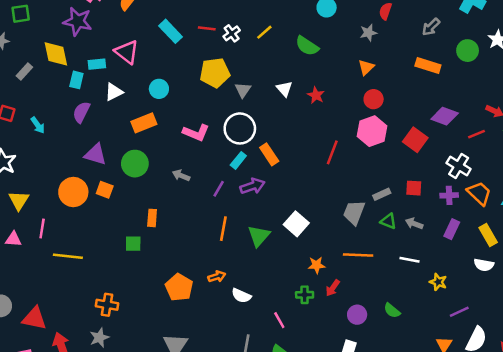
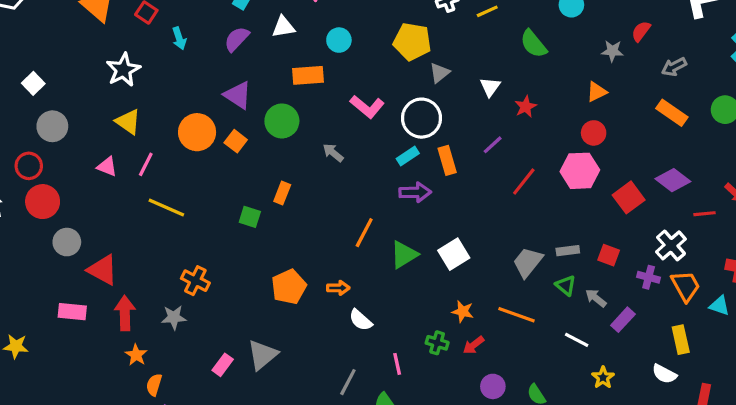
gray arrow: (431, 27) -> (674, 67), moved
purple line: (219, 189) -> (493, 145), moved
yellow triangle: (19, 200) -> (128, 122), turned -45
purple rectangle: (452, 229) -> (623, 320), moved

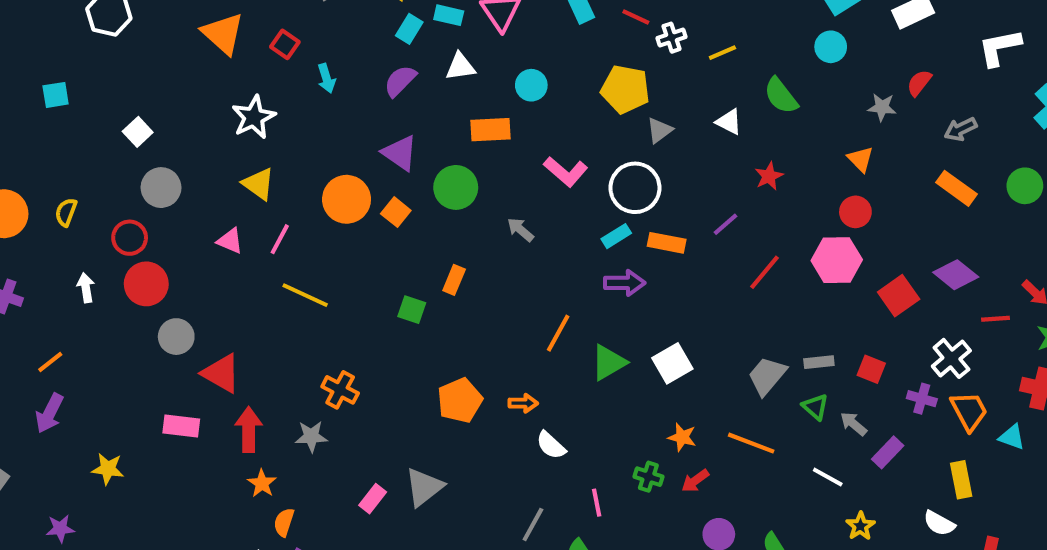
white triangle: (490, 87) -> (729, 122), moved, turned -40
orange triangle: (597, 92) -> (861, 159), turned -50
orange rectangle: (447, 160) -> (667, 243), turned -64

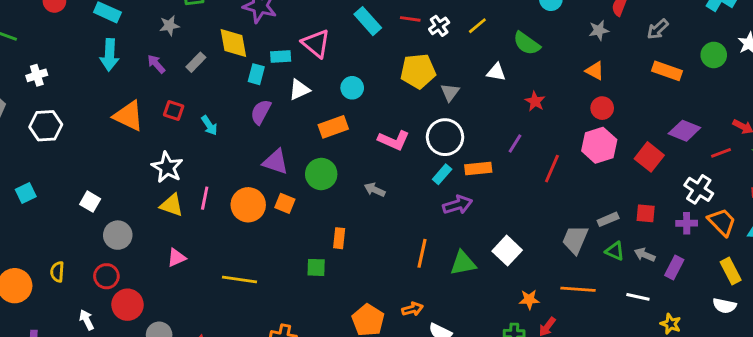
yellow triangle: (258, 184) -> (172, 205), moved
pink line: (280, 239) -> (205, 198), moved
pink triangle: (230, 241) -> (176, 258), turned -30
green triangle: (609, 363) -> (463, 263), turned 36

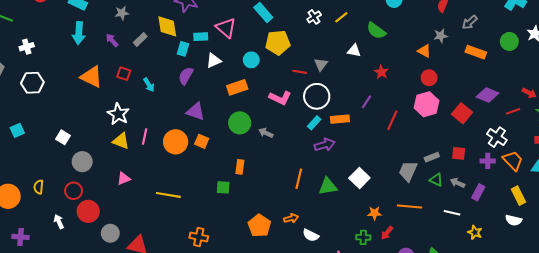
red line: (410, 19) -> (300, 72), moved
gray star: (599, 30) -> (441, 36), moved
yellow pentagon: (418, 71) -> (278, 43), moved
green circle: (321, 174) -> (240, 123), moved

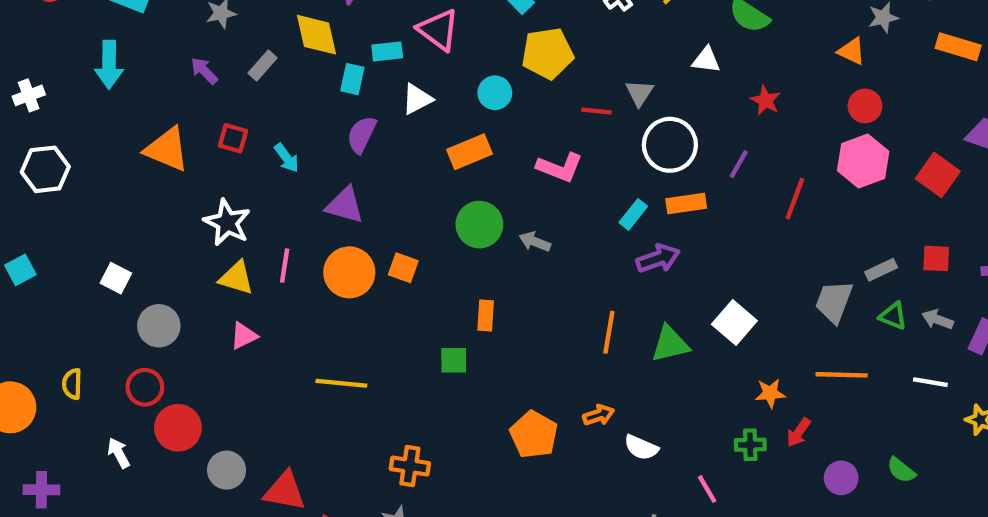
cyan arrow: (79, 33) -> (109, 65), moved
white circle: (317, 96) -> (670, 145), moved
purple triangle: (196, 112) -> (345, 205), moved
pink triangle: (124, 178) -> (244, 336), moved

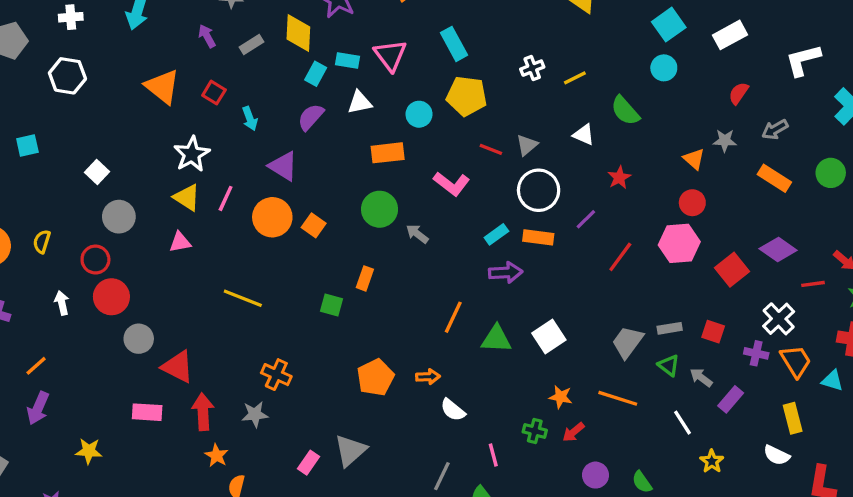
white line: (930, 382) -> (682, 423), turned 32

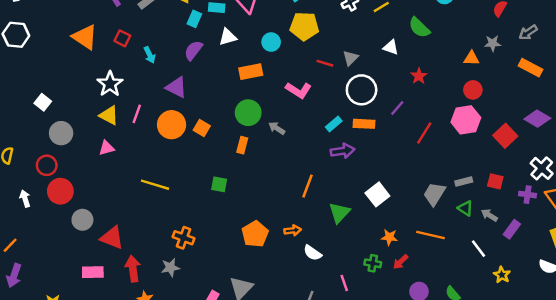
orange triangle: (694, 159) -> (472, 58), turned -35
orange rectangle: (365, 278) -> (242, 145), moved
green triangle: (496, 339) -> (339, 213), moved, turned -45

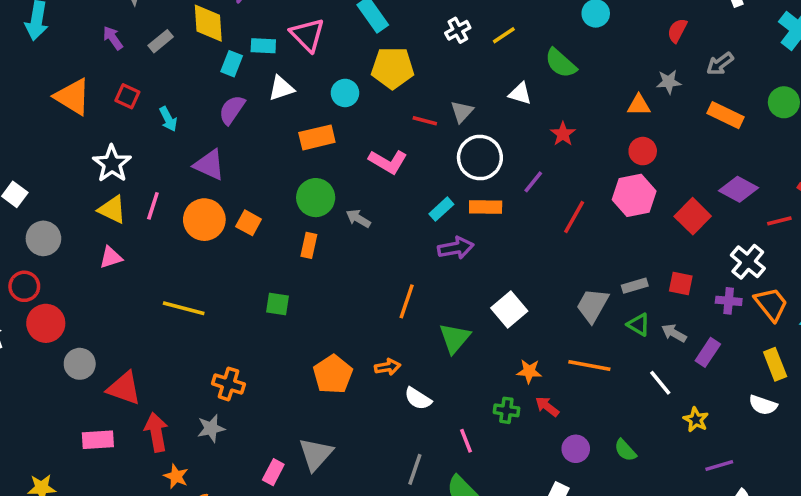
red arrow: (401, 262) -> (547, 407), turned 84

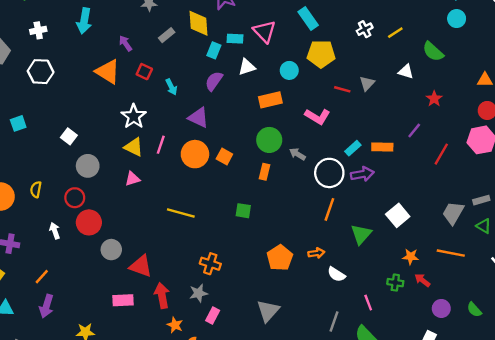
purple arrow: (113, 38) -> (125, 43), moved
white circle: (480, 158) -> (329, 173), moved
pink rectangle: (273, 472) -> (213, 316), moved

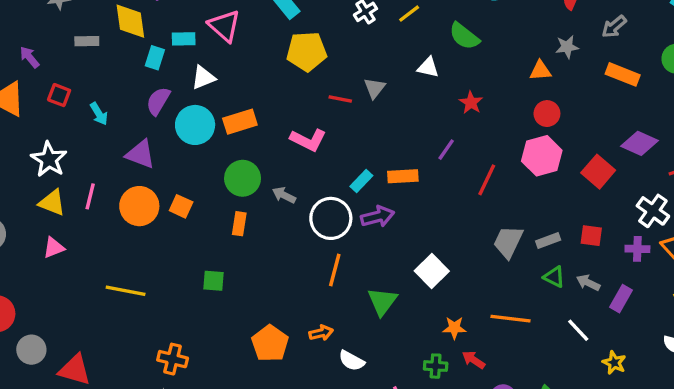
gray rectangle: (167, 35) -> (87, 41), turned 42
cyan circle: (289, 70) -> (195, 125), moved, size x1.5
gray trapezoid: (453, 213) -> (508, 242), moved

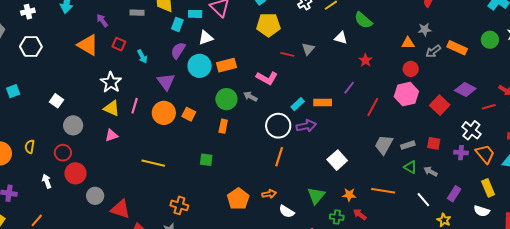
gray arrow: (614, 27) -> (433, 51), moved
purple triangle: (140, 154) -> (166, 82), turned 30
gray arrow: (284, 195) -> (250, 96), moved
purple rectangle: (621, 299) -> (454, 194), moved
green triangle: (382, 301) -> (316, 196), moved

